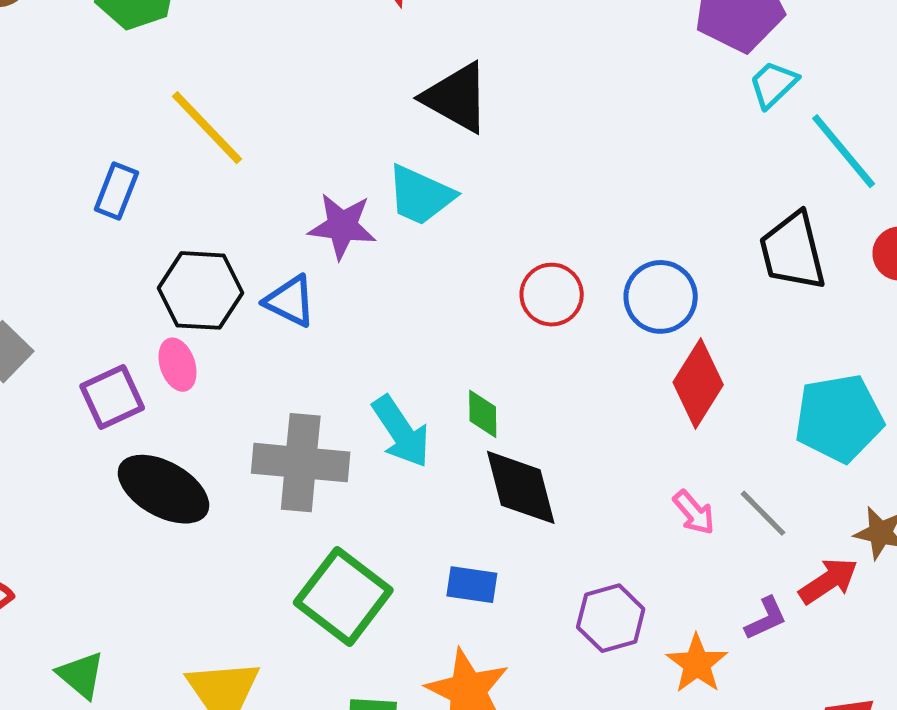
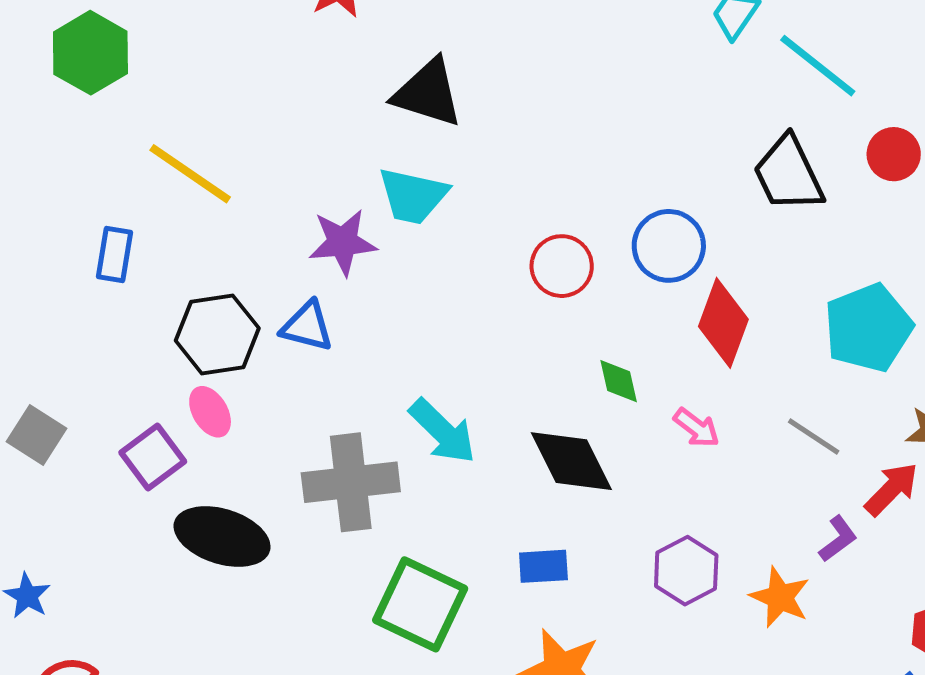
green diamond: (483, 414) -> (619, 381), moved
pink arrow: (694, 512) -> (697, 428), moved

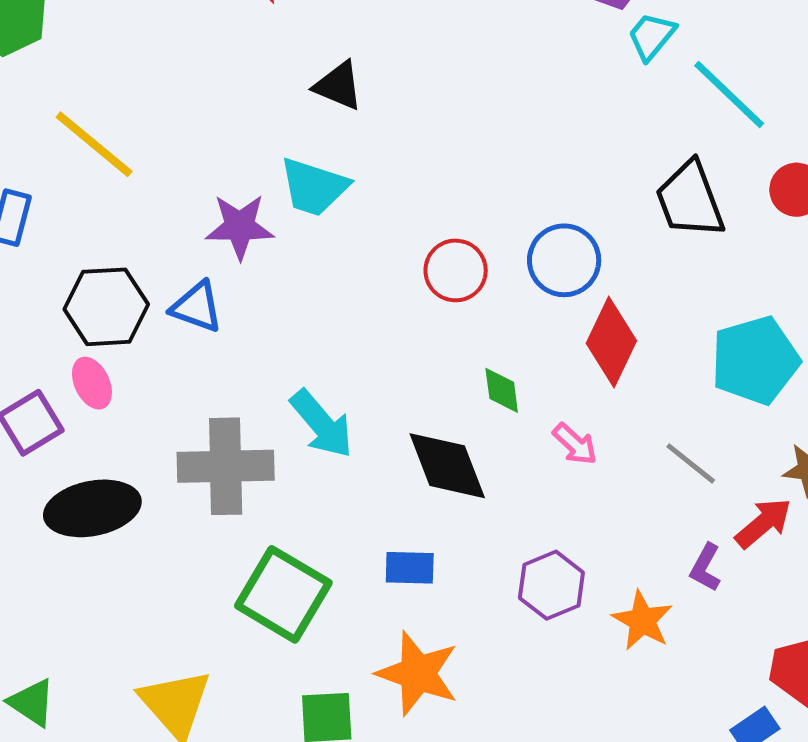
black triangle: (428, 93) -> (338, 86), size x0.7
black ellipse: (222, 536) -> (92, 508), turned -34
purple L-shape: (838, 539) -> (706, 568), turned 150

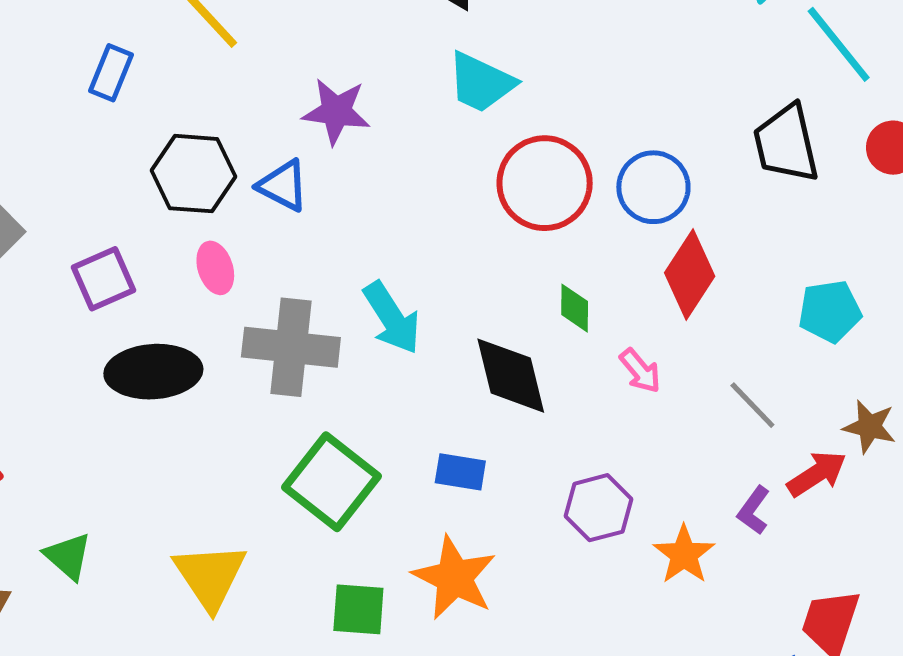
cyan trapezoid: (314, 187) -> (481, 82), moved
red circle: (456, 270) -> (545, 183), size x1.5
cyan pentagon: (755, 360) -> (830, 311), size x0.7
pink ellipse: (92, 383) -> (215, 268), moved

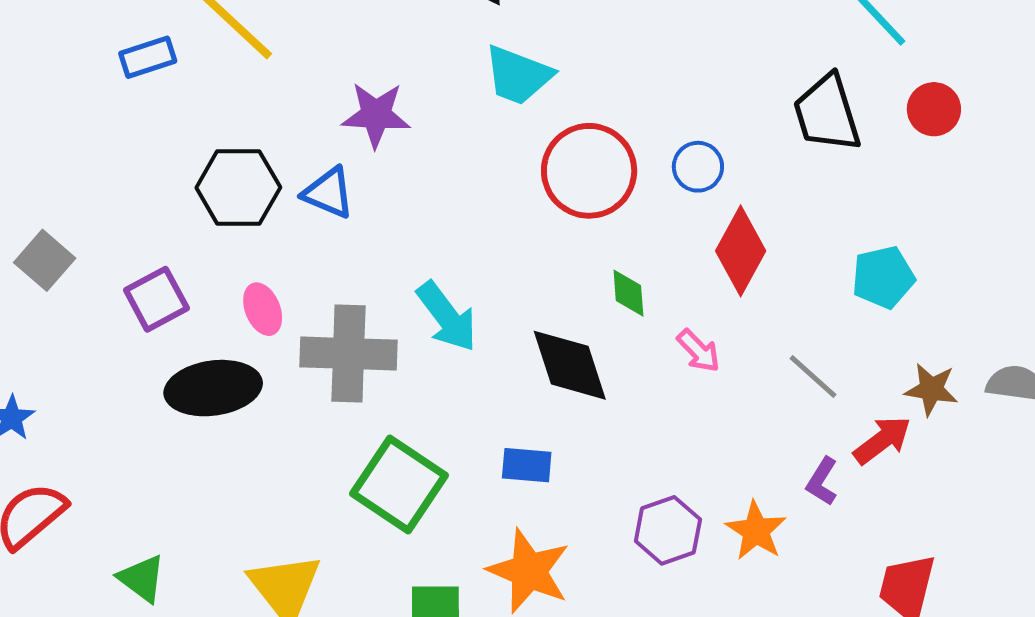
blue rectangle: (111, 73) -> (148, 57), moved, turned 54
blue circle: (653, 187) -> (698, 167), size x0.7
pink ellipse: (215, 268) -> (263, 309), moved
purple hexagon: (598, 508) -> (668, 530), moved

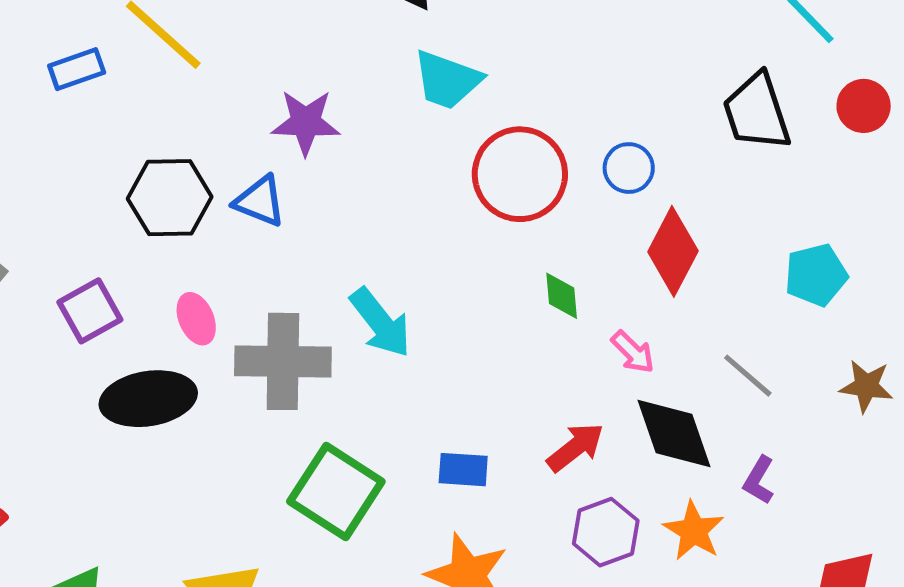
black diamond: (570, 365) -> (674, 433), moved
red arrow: (882, 440) -> (575, 447), moved

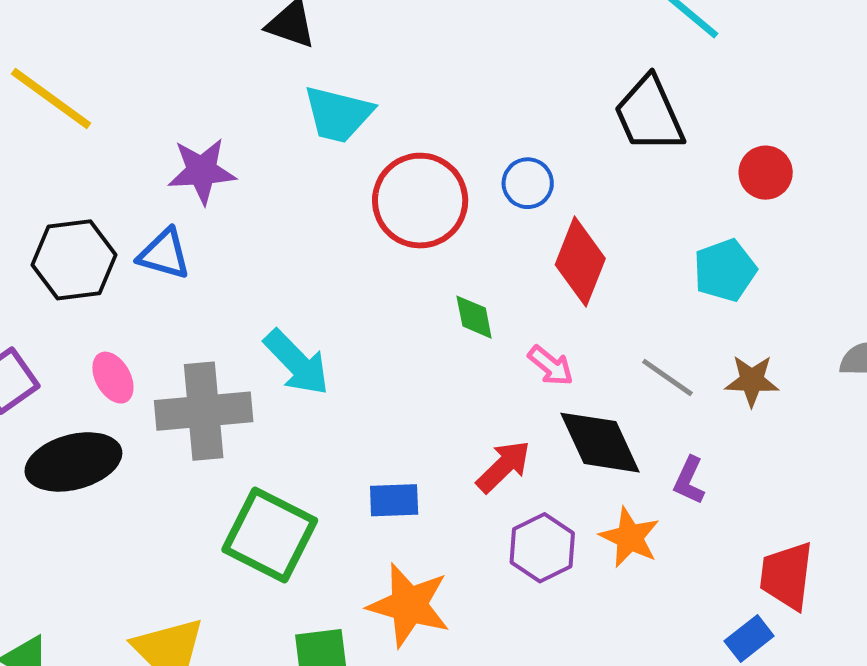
red circle: (864, 106) -> (766, 173), moved
brown star: (866, 386) -> (752, 381), moved

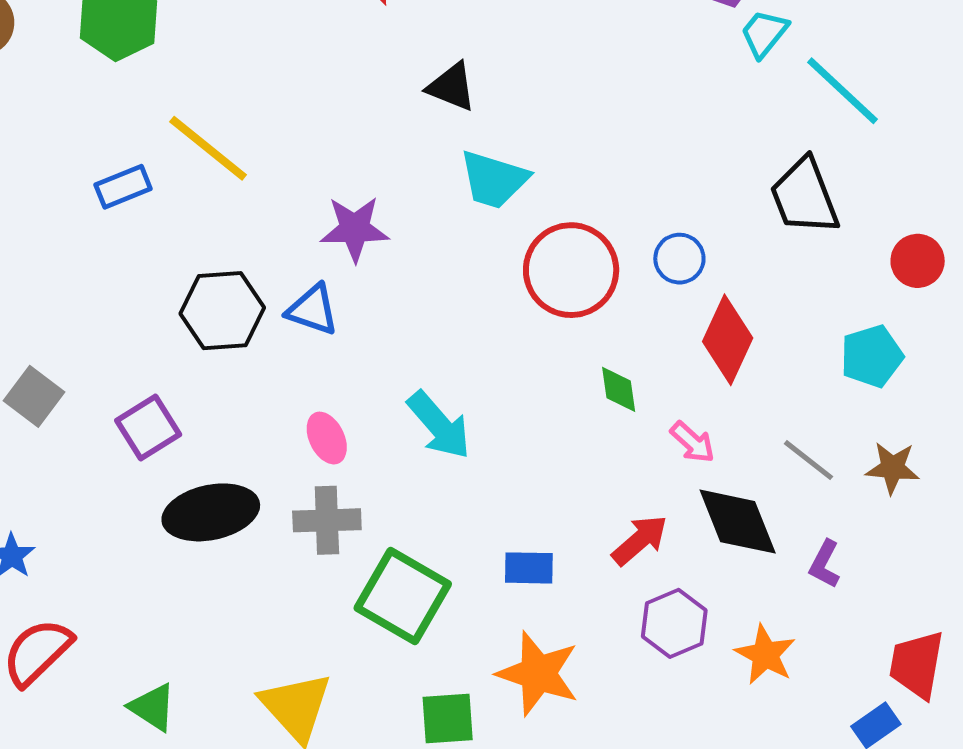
pink ellipse: (113, 378) -> (327, 438), moved
gray cross: (204, 411) -> (327, 520), moved, size x0.7
orange star: (630, 537) -> (765, 655), moved

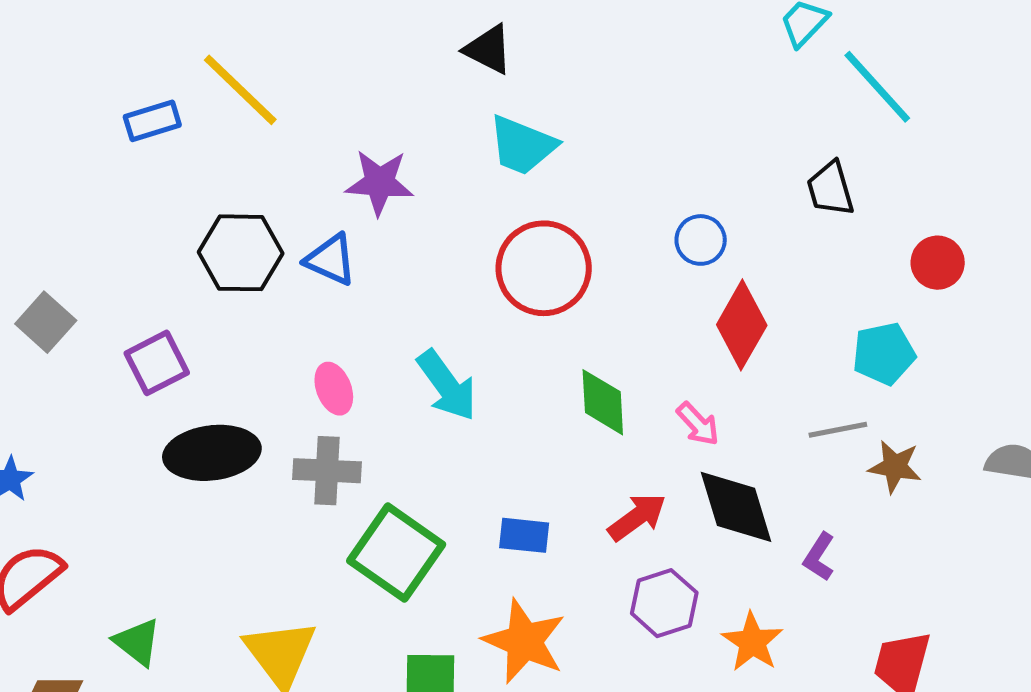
black trapezoid: (805, 196) -> (830, 189), size x0.7
red circle: (571, 270) -> (544, 268), moved
green diamond: (619, 389) -> (603, 402), moved, size x1.4
gray line: (808, 460) -> (838, 430), moved, turned -54

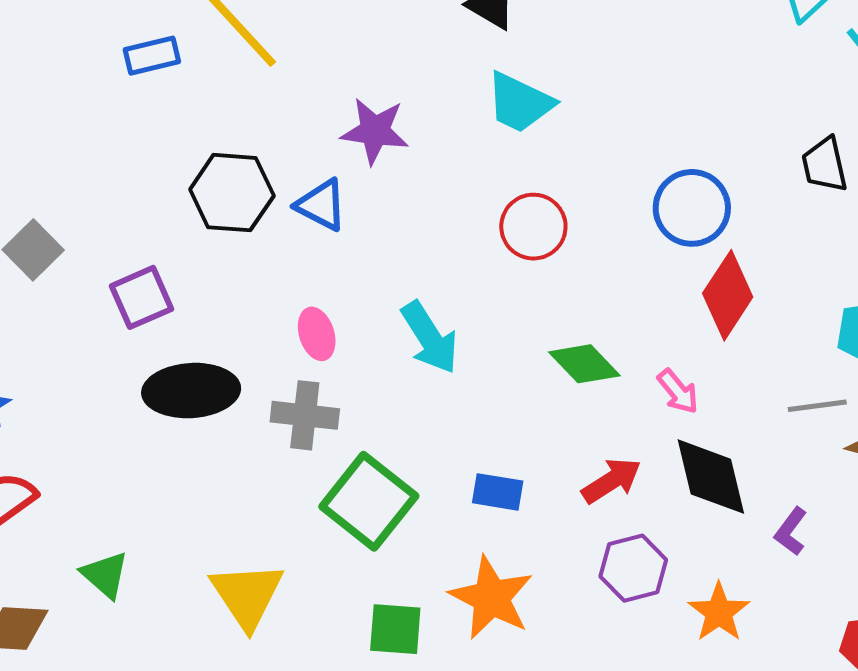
blue circle: (701, 240) -> (692, 208), size x1.5
red circle: (544, 268) -> (533, 227), size x0.7
green diamond: (603, 402) -> (584, 364), turned -44

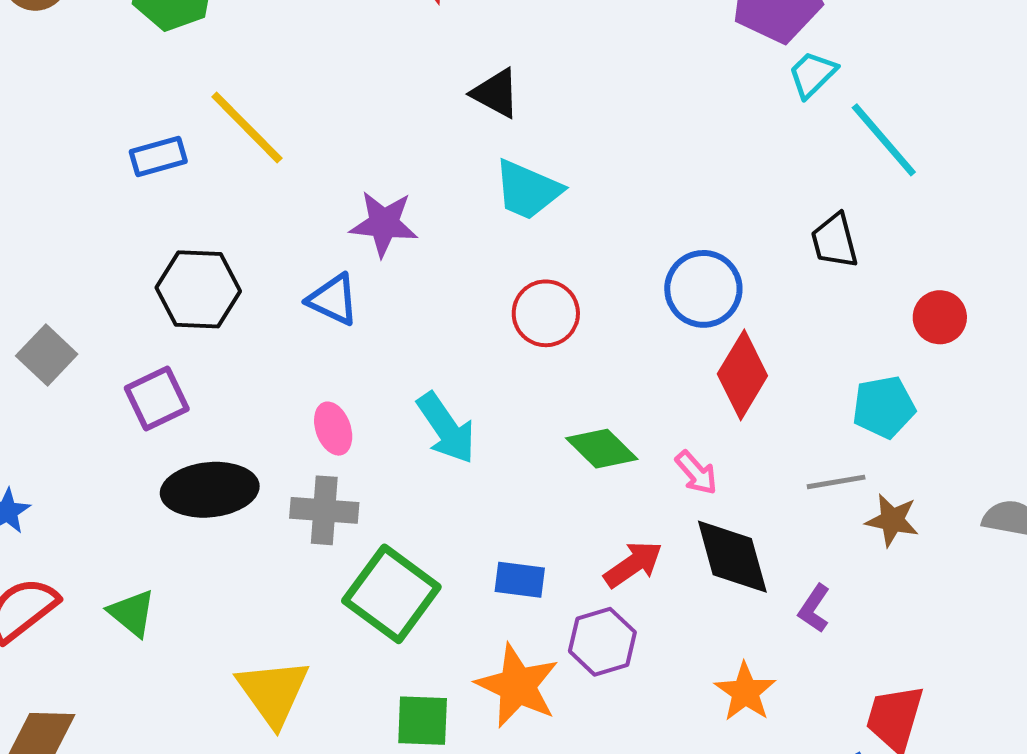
black hexagon: (232, 193) -> (198, 289), moved
purple hexagon: (633, 568) -> (602, 642), moved
green triangle: (105, 575) -> (132, 613), moved

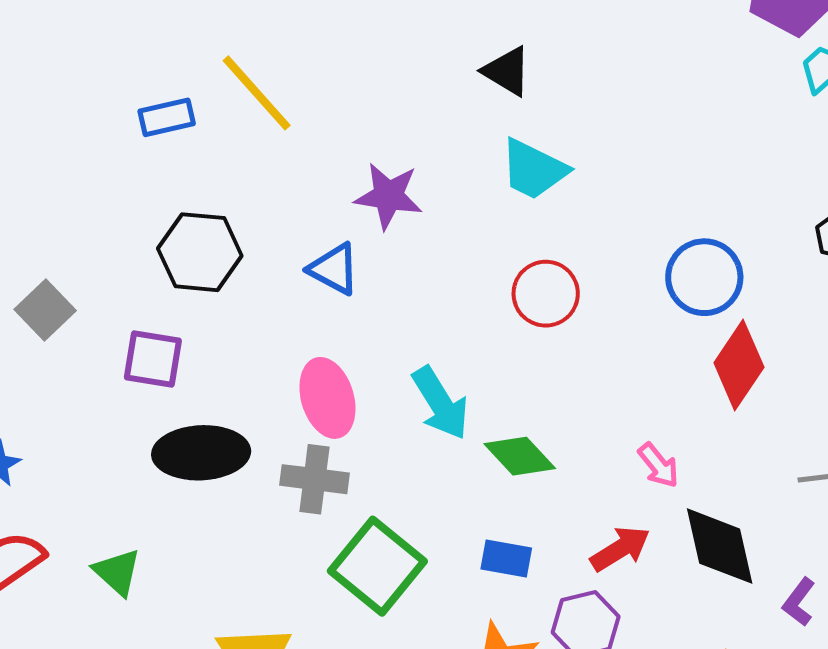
purple square: (157, 399) -> (153, 359), turned 32
pink ellipse: (333, 429) -> (327, 398), size x1.5
green diamond: (602, 449) -> (520, 456), moved
pink arrow: (696, 473) -> (658, 465), moved

